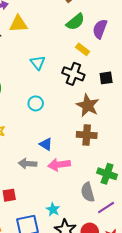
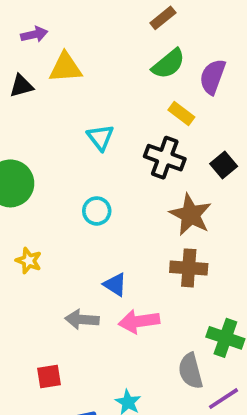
black square: (106, 78) -> (224, 165), turned -32

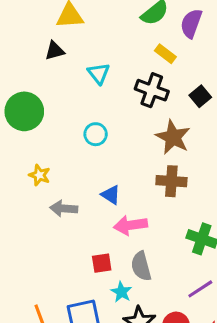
black triangle: (21, 86) -> (55, 51), moved
gray arrow: (82, 319) -> (64, 209), moved
gray semicircle: (191, 371) -> (141, 266), moved
red square: (49, 376) -> (102, 263), moved

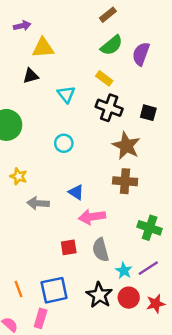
yellow rectangle: (165, 54) -> (104, 78), moved
black square: (200, 96) -> (148, 113), turned -35
cyan star: (121, 292) -> (124, 271), moved

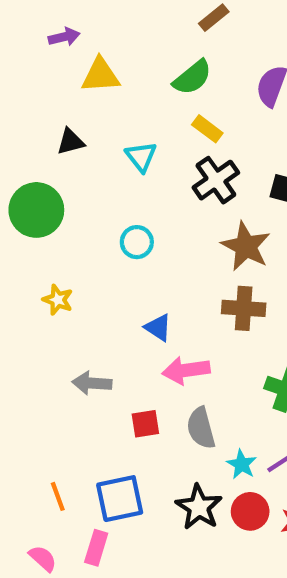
green semicircle: (112, 45) -> (192, 77), moved
black triangle: (31, 76) -> (71, 142), moved
black cross: (109, 108) -> (216, 180), turned 35
gray arrow: (38, 203) -> (92, 383), moved

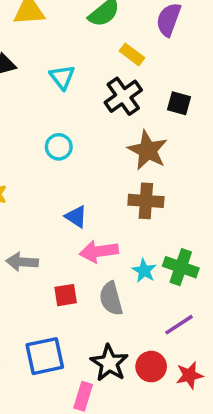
yellow rectangle: (207, 129) -> (132, 54), moved
cyan star: (242, 464) -> (144, 271), moved
pink rectangle: (96, 548) -> (83, 396), moved

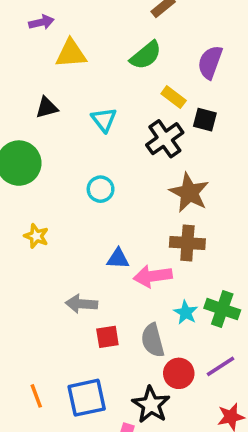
black square: (179, 103) -> (205, 120), moved
blue triangle: (76, 217) -> (118, 259), turned -30
pink arrow: (99, 251) -> (153, 276), moved
gray arrow: (22, 262) -> (81, 304), moved
red circle: (151, 367) -> (179, 373), moved

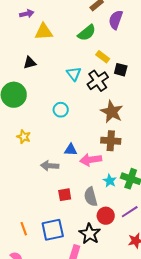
purple semicircle: (210, 62) -> (116, 20), moved
cyan triangle: (104, 120) -> (74, 74), moved
gray arrow: (81, 304) -> (50, 166), moved

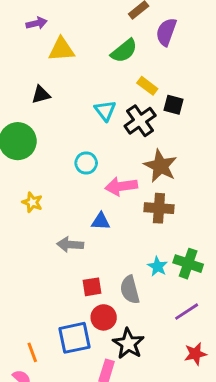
pink arrow: (91, 160) -> (121, 186), moved
red circle: (106, 216) -> (104, 317), moved
orange line: (24, 229) -> (32, 352), moved

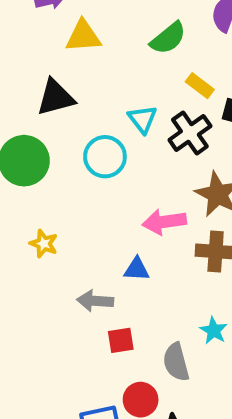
black triangle: (41, 95) -> (56, 97), size x1.5
cyan circle: (86, 163) -> (105, 157), moved, size x1.4
red square: (92, 287) -> (121, 340), moved

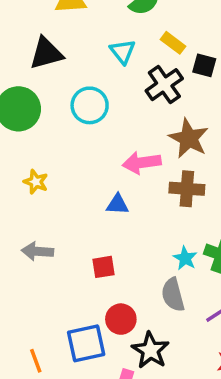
cyan triangle: (143, 119) -> (123, 52), moved
gray arrow: (95, 301) -> (37, 251), moved
gray semicircle: (176, 362) -> (173, 295), moved

